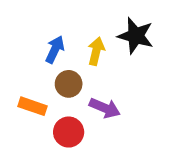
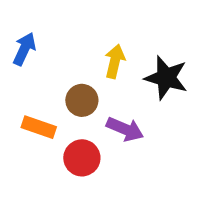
black star: (136, 36) -> (166, 78), moved
blue arrow: (55, 49) -> (24, 49), moved

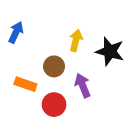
purple arrow: (125, 129) -> (83, 85), turned -135

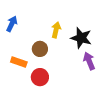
purple arrow: (83, 85) -> (89, 61), moved

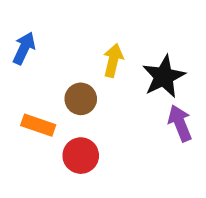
black star: (81, 38) -> (164, 77), turned 30

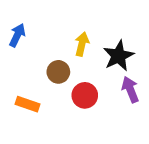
orange rectangle: (38, 125) -> (28, 104), moved
red circle: (81, 156) -> (85, 95), moved

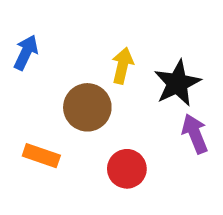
brown circle: (58, 72) -> (87, 107), size x1.4
red circle: (85, 95) -> (127, 169), moved

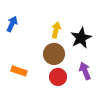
brown circle: (87, 107) -> (54, 54), moved
purple arrow: (195, 134) -> (85, 71), moved

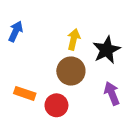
red circle: (58, 77) -> (56, 105), moved

